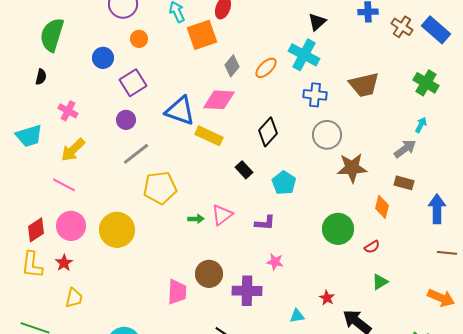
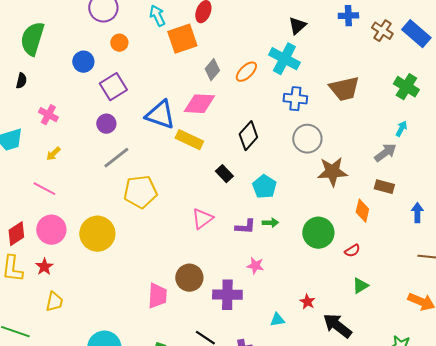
yellow arrow: (73, 150) -> (53, 154), size x0.6
blue arrow: (437, 209) -> (417, 213), size x0.7
green arrow: (196, 219) -> (270, 223), moved

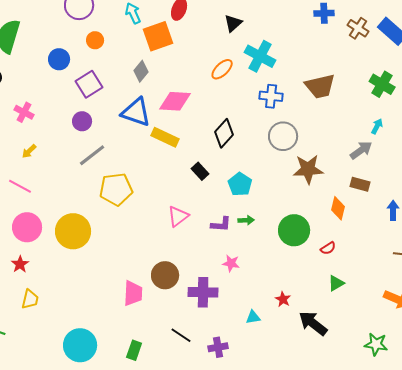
black triangle: (297, 26) -> (233, 23), moved
gray diamond: (212, 70) -> (141, 71), moved

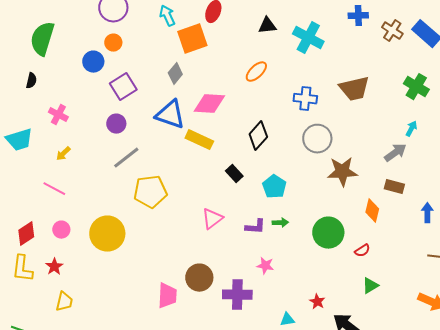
black triangle: (233, 23) -> (267, 26), turned 36
orange circle: (95, 40) -> (113, 43), moved
cyan cross: (260, 56) -> (308, 38), moved
pink circle: (27, 227) -> (61, 230), size x0.6

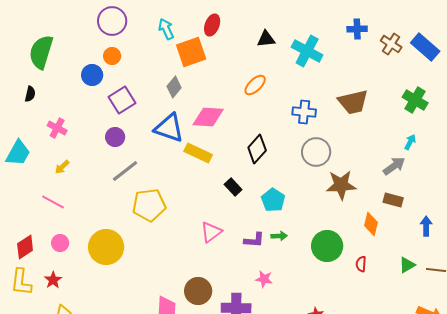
cyan trapezoid: (19, 140) -> (18, 153), turned -44
red semicircle: (362, 251) -> (361, 264), turned 126
green triangle: (370, 286) -> (407, 265), moved

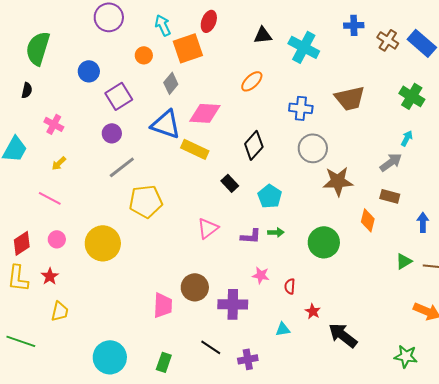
orange circle: (112, 56) -> (144, 55), moved
red semicircle: (361, 264) -> (290, 286), moved

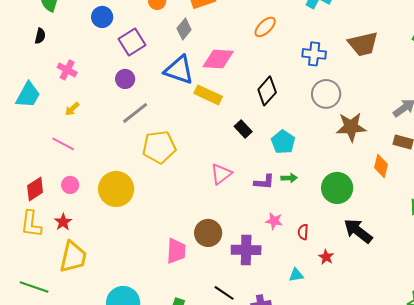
yellow trapezoid: (60, 311) -> (73, 257), size x1.6
black arrow: (343, 335) -> (358, 231), moved

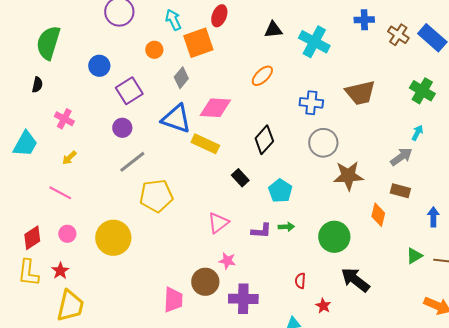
pink star: (274, 221) -> (227, 261), moved

